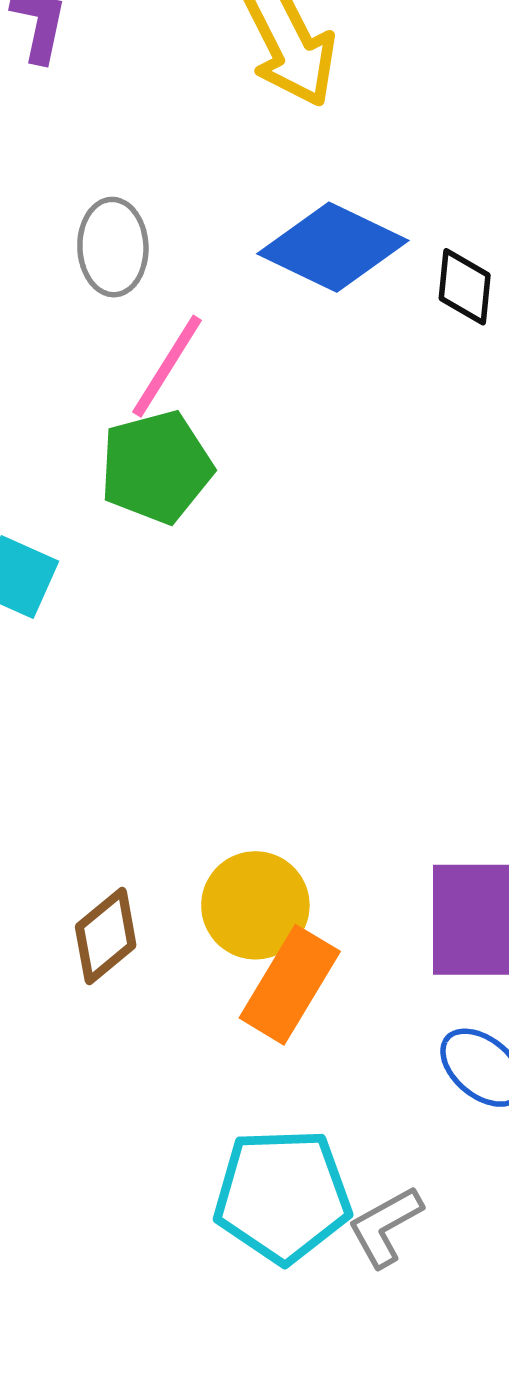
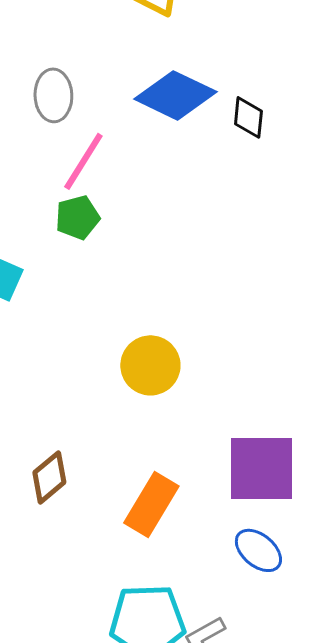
green pentagon: (156, 467) -> (77, 217), size x0.7
yellow circle: (255, 905) -> (150, 365), moved

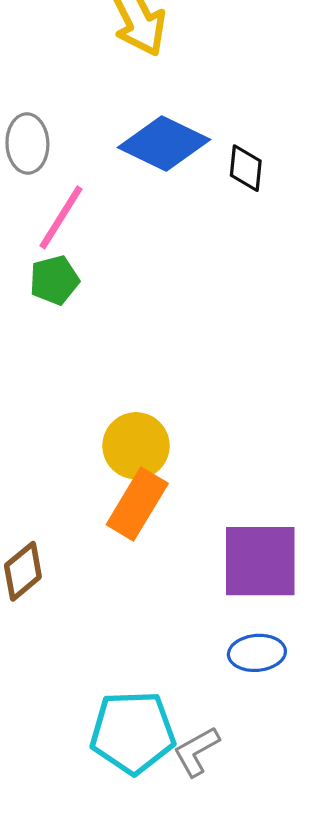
orange rectangle: (151, 504) -> (137, 504), moved
blue ellipse: (258, 550) -> (257, 653), turned -45

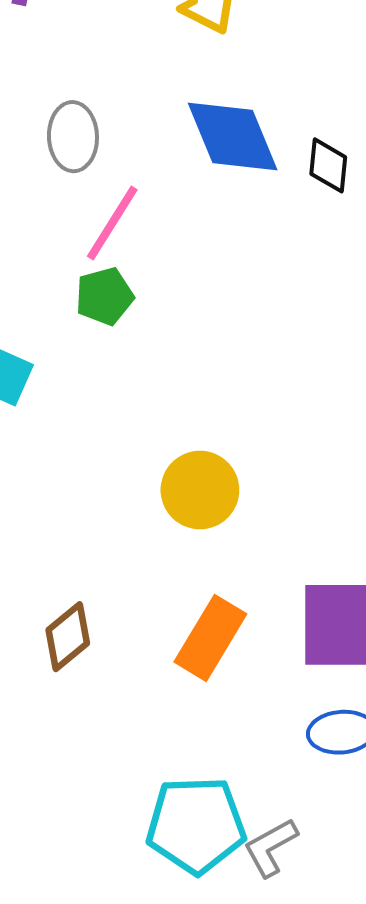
blue diamond: (164, 144) -> (233, 137), turned 42
orange rectangle: (137, 504) -> (210, 638), moved

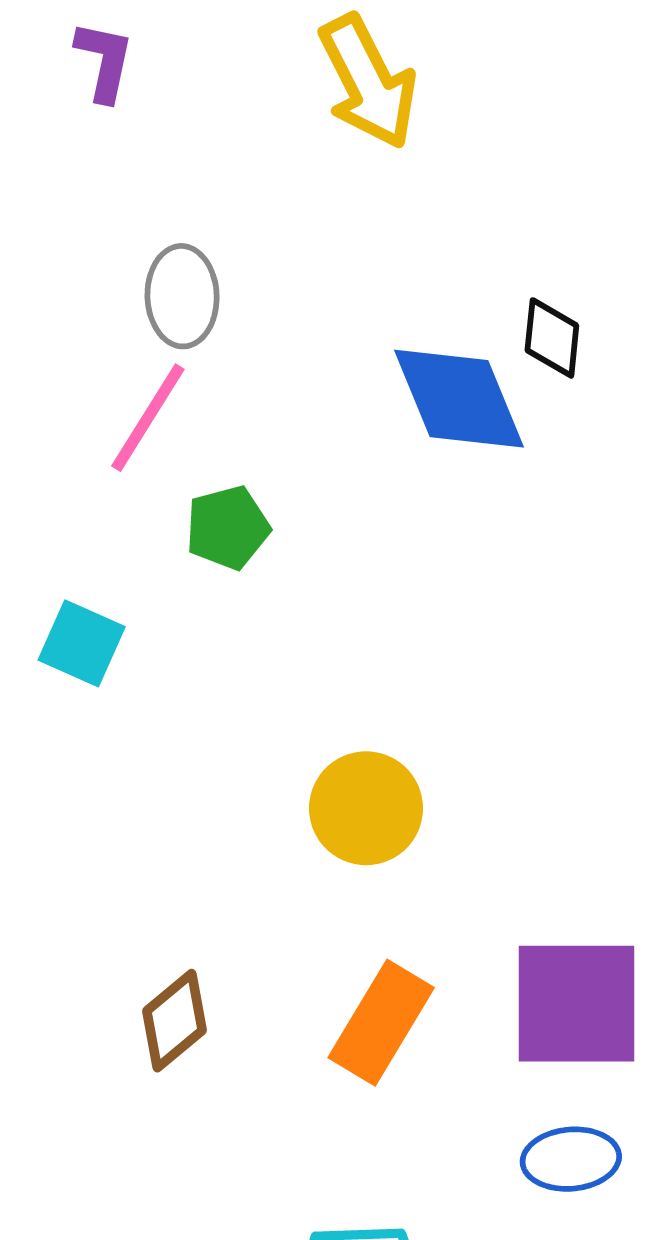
blue diamond: (233, 137) -> (459, 399), moved
pink line: (112, 223) -> (148, 418), moved

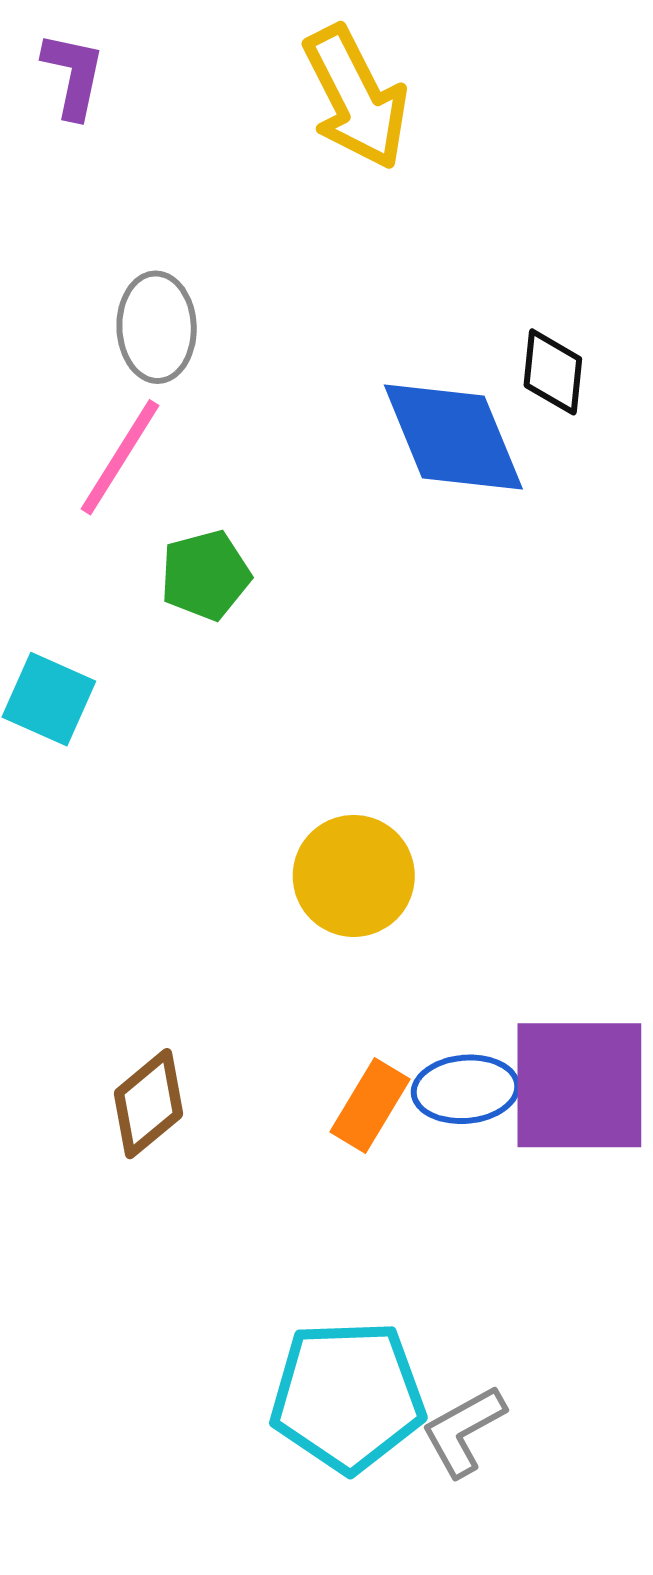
orange rectangle: (381, 1023) -> (370, 1106), size x0.7
blue ellipse: (571, 1159) -> (466, 1089), moved

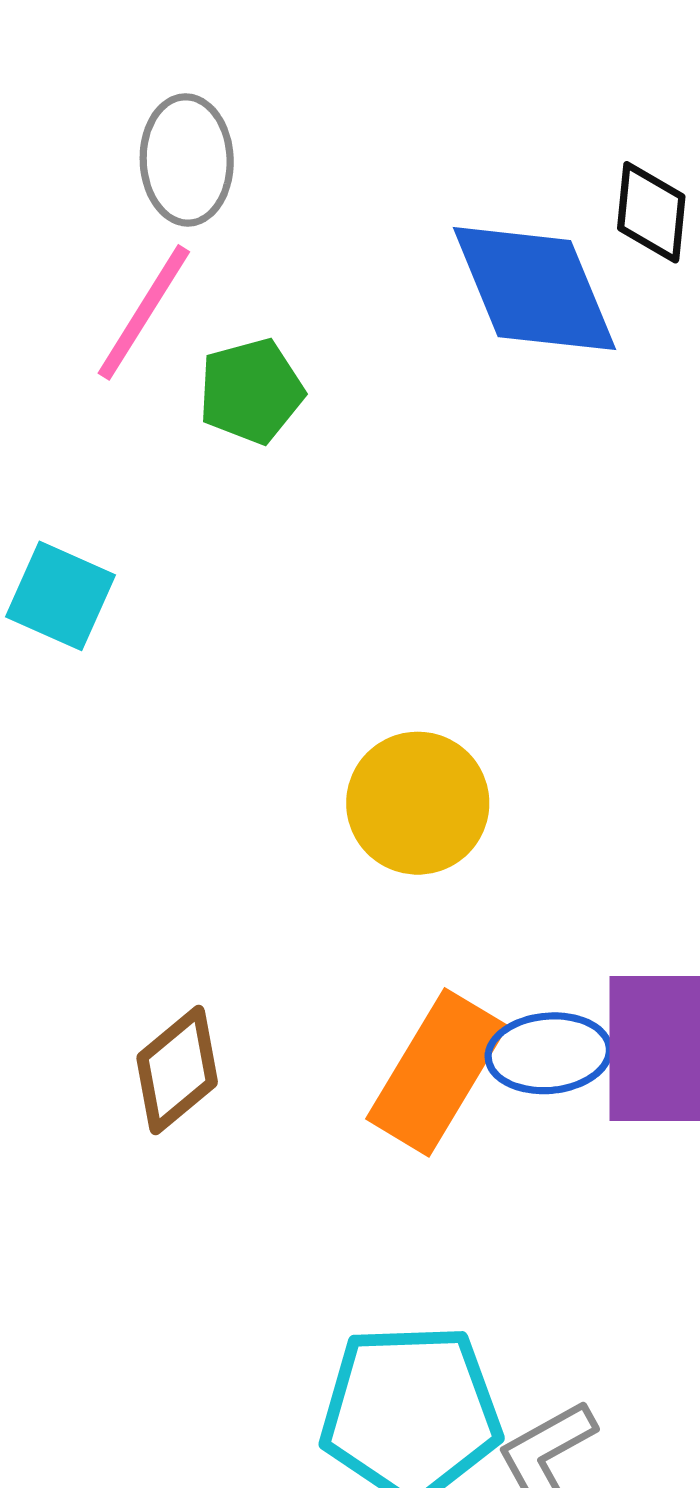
green pentagon: (205, 575) -> (251, 391), moved
orange rectangle: (370, 1106) -> (437, 1072), size x1.5

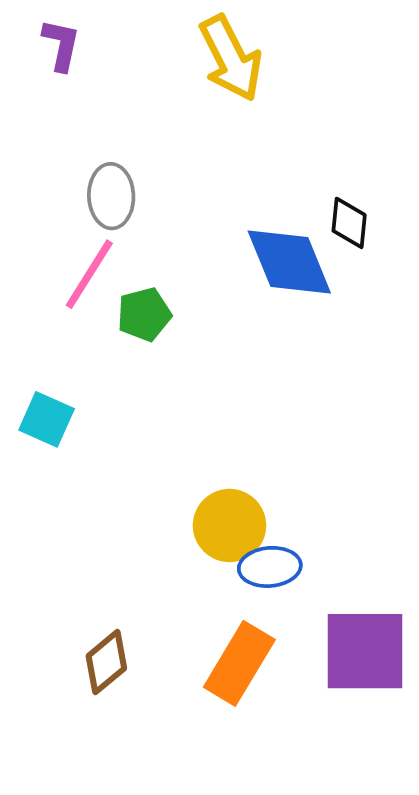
blue ellipse: (549, 1053) -> (270, 567), moved

